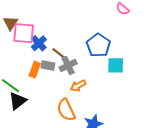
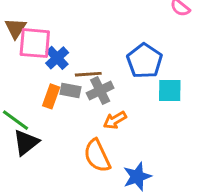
brown line: (60, 54) -> (88, 74), turned -42

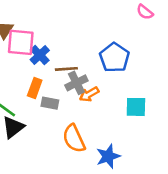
gray rectangle: (70, 91) -> (50, 103), moved
cyan square: (170, 91) -> (136, 107), moved
orange arrow: (115, 120) -> (89, 94), moved

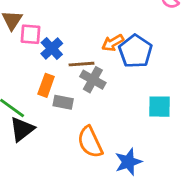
pink square: (21, 42) -> (31, 34), size x0.7
gray cross: (76, 83) -> (93, 80), turned -35
orange arrow: (89, 94) -> (113, 43), moved

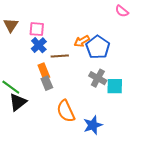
pink square: (31, 34) -> (37, 29), moved
gray cross: (93, 80) -> (98, 78), moved
orange rectangle: (46, 85) -> (44, 71), moved, turned -42
gray rectangle: (63, 102) -> (47, 83), turned 56

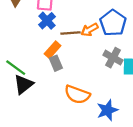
orange arrow: (82, 41) -> (90, 30), moved
orange rectangle: (44, 71) -> (53, 50), turned 63
orange semicircle: (66, 111) -> (77, 95), turned -45

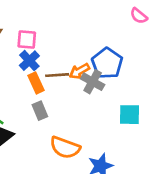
orange rectangle: (53, 50) -> (36, 83), moved, turned -66
gray cross: (113, 58) -> (93, 82), moved

